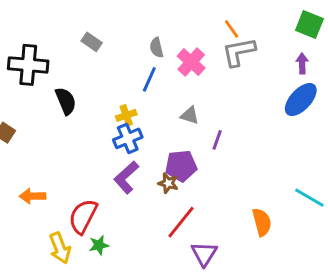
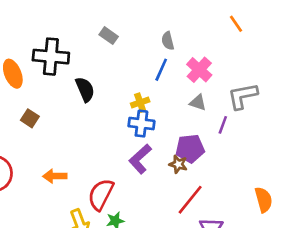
gray L-shape: (239, 52) -> (243, 96), moved
pink cross: (191, 62) -> (199, 70), moved
blue cross: (128, 138) -> (141, 124), turned 30

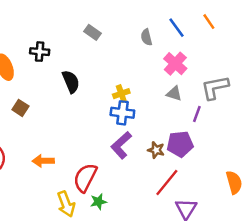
black cross: (51, 57) -> (40, 52), size x0.6
blue line: (161, 70) -> (176, 28), moved, turned -60
purple pentagon: (190, 148) -> (180, 144), moved

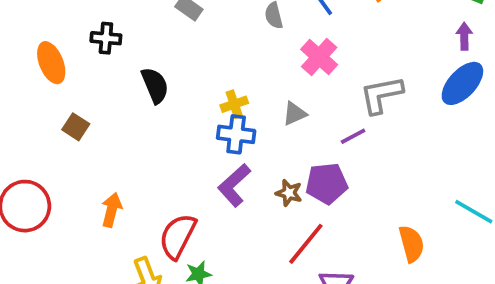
gray triangle: (174, 94) -> (295, 114), moved, turned -42
purple line: (197, 114) -> (353, 136), turned 42
orange arrow: (43, 161) -> (112, 210), turned 105

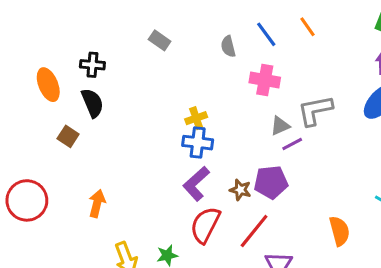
pink cross: (319, 57) -> (265, 80), turned -32
black semicircle: (155, 85) -> (92, 103), moved
gray triangle: (295, 114) -> (280, 126), moved
red semicircle: (178, 236) -> (205, 225), moved

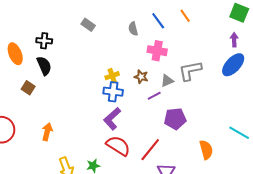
purple line: (292, 144) -> (154, 96), moved
purple pentagon: (271, 182) -> (175, 119), moved
brown star: (240, 190) -> (141, 77), moved
red semicircle: (205, 225) -> (118, 146), turned 95

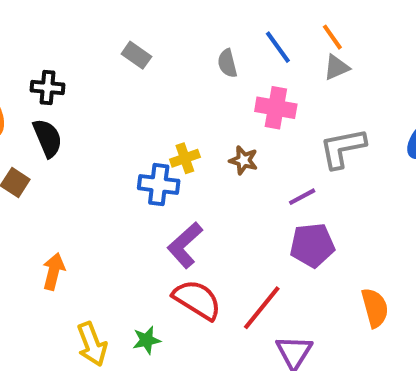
gray triangle: (167, 81) -> (336, 67), moved
blue cross: (113, 92) -> (159, 185), moved
purple line: (154, 96) -> (302, 197), moved

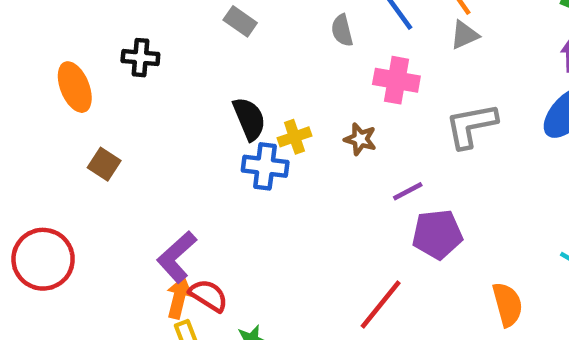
black semicircle: (48, 138) -> (249, 119), moved
purple line: (302, 197) -> (408, 191), moved
purple L-shape: (185, 245) -> (177, 257), moved
orange arrow: (54, 271) -> (179, 298), moved
red semicircle: (197, 300) -> (208, 295), moved, size x0.7

